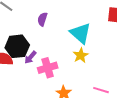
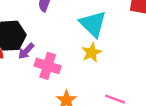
pink cross: (48, 68) -> (48, 66), turned 30

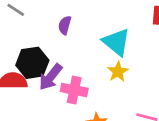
purple arrow: (26, 51) -> (51, 77), size x1.5

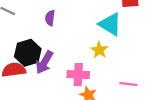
cyan triangle: (116, 42) -> (110, 24), moved
pink cross: (74, 90) -> (78, 75), moved

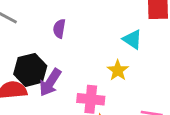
cyan triangle: (110, 24) -> (132, 39), size x0.7

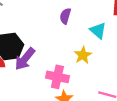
purple semicircle: (59, 29) -> (65, 16), moved

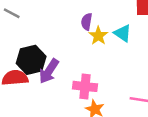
yellow star: (83, 55) -> (98, 36), moved

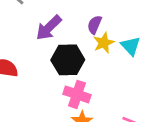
black hexagon: (31, 60) -> (68, 60), moved
purple arrow: (49, 71) -> (49, 28), moved

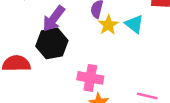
black hexagon: (68, 60) -> (52, 43), moved

